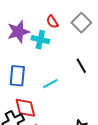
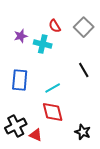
purple star: (18, 32) -> (21, 36), size x0.6
red diamond: (25, 108) -> (53, 112), moved

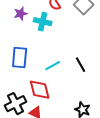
black line: (84, 70) -> (81, 65), moved
red diamond: (53, 112) -> (40, 90), moved

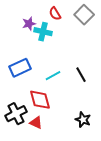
purple star: (21, 14) -> (29, 24), moved
blue rectangle: (20, 58) -> (20, 68), turned 60

